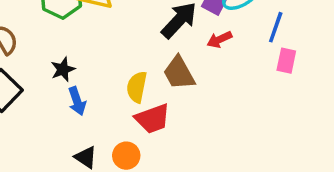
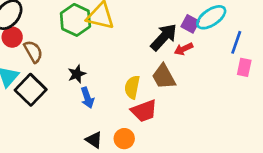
red arrow: (219, 39) -> (184, 49), moved

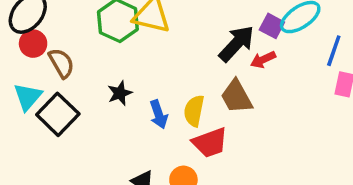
blue arrow: (87, 98) -> (159, 114), moved

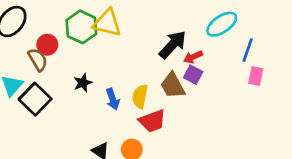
purple square: (272, 26) -> (193, 75), moved
red circle: (33, 44) -> (47, 45), moved

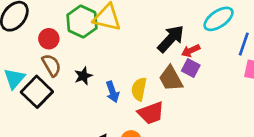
brown semicircle: (38, 60) -> (51, 65), moved

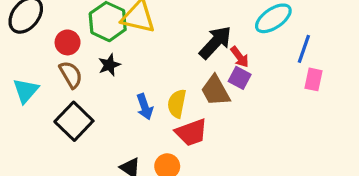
red arrow: (191, 51) -> (240, 57), turned -102
black star: (83, 76) -> (109, 65), moved
black square: (37, 92) -> (74, 121), moved

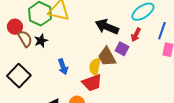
black arrow: (215, 42) -> (107, 27), turned -110
red arrow: (240, 57) -> (136, 35), moved, turned 64
brown semicircle: (71, 75) -> (25, 39), moved
yellow semicircle: (177, 104) -> (95, 67), moved

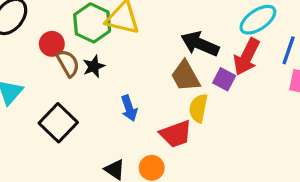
red arrow: (136, 35) -> (247, 57), size x1.6
brown trapezoid: (107, 57) -> (185, 76), moved
yellow semicircle: (95, 67) -> (198, 108), moved

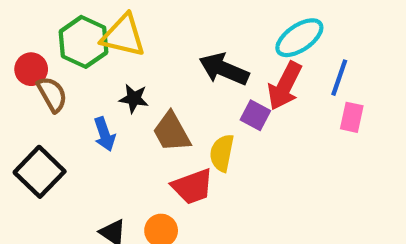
black star: (94, 66) -> (134, 98), moved, turned 30
brown trapezoid: (185, 76) -> (172, 132), moved
blue arrow: (129, 108) -> (104, 134), moved

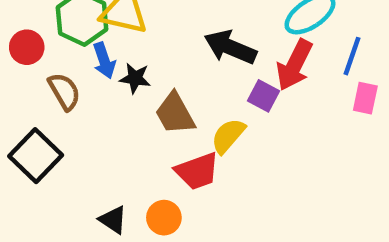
brown semicircle: (52, 94) -> (64, 91), moved
blue arrow: (104, 134) -> (104, 60), moved
yellow semicircle: (222, 153) -> (228, 136), turned 30

